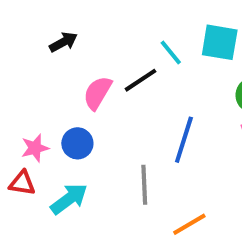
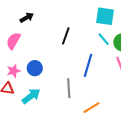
cyan line: (171, 53) -> (104, 39), moved
black line: (141, 80) -> (66, 36), turned -36
pink semicircle: (97, 93) -> (13, 41), moved

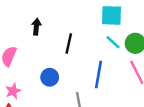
black arrow: (27, 18) -> (36, 27), moved, turned -48
blue circle: (35, 68) -> (50, 77), moved

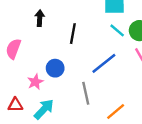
blue line: (98, 75) -> (104, 63), turned 44
pink star: (13, 91) -> (35, 82), moved

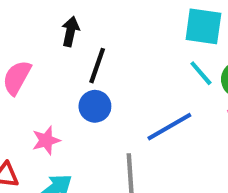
black line: (73, 34) -> (97, 66), moved
blue circle: (55, 68) -> (95, 106), moved

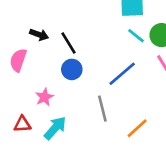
black arrow: (70, 31) -> (39, 35), moved, turned 108
black line: (97, 66) -> (68, 43), turned -40

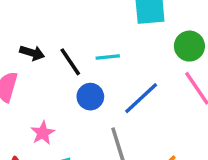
cyan line: (136, 36) -> (108, 57), moved, turned -42
blue circle: (72, 69) -> (90, 97), moved

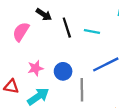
blue circle: (90, 97) -> (63, 71), moved

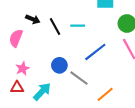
pink star: (35, 68) -> (23, 68), moved
gray line: (82, 90) -> (79, 78), turned -42

